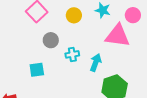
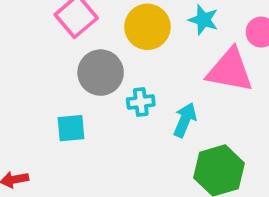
yellow circle: (74, 15) -> (147, 27), size x1.5
gray circle: (51, 40) -> (101, 73), size x1.5

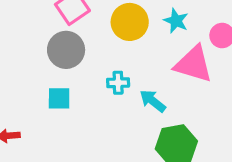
gray circle: (101, 73) -> (66, 50), moved
cyan arrow: (185, 120) -> (153, 101), turned -80

